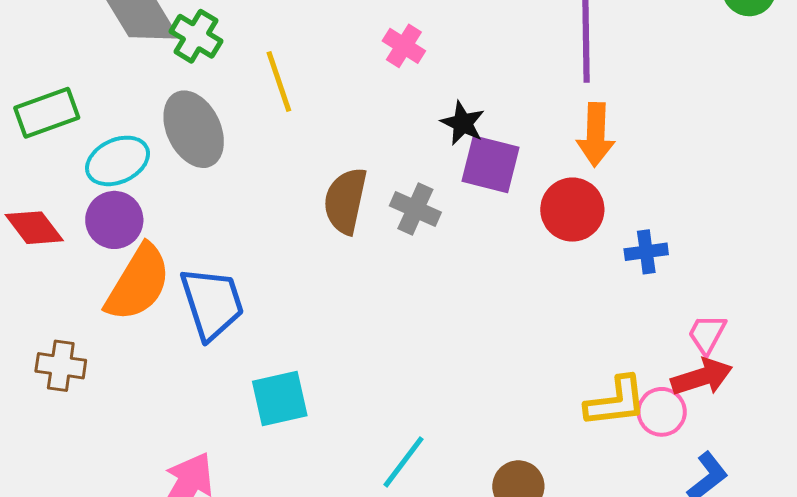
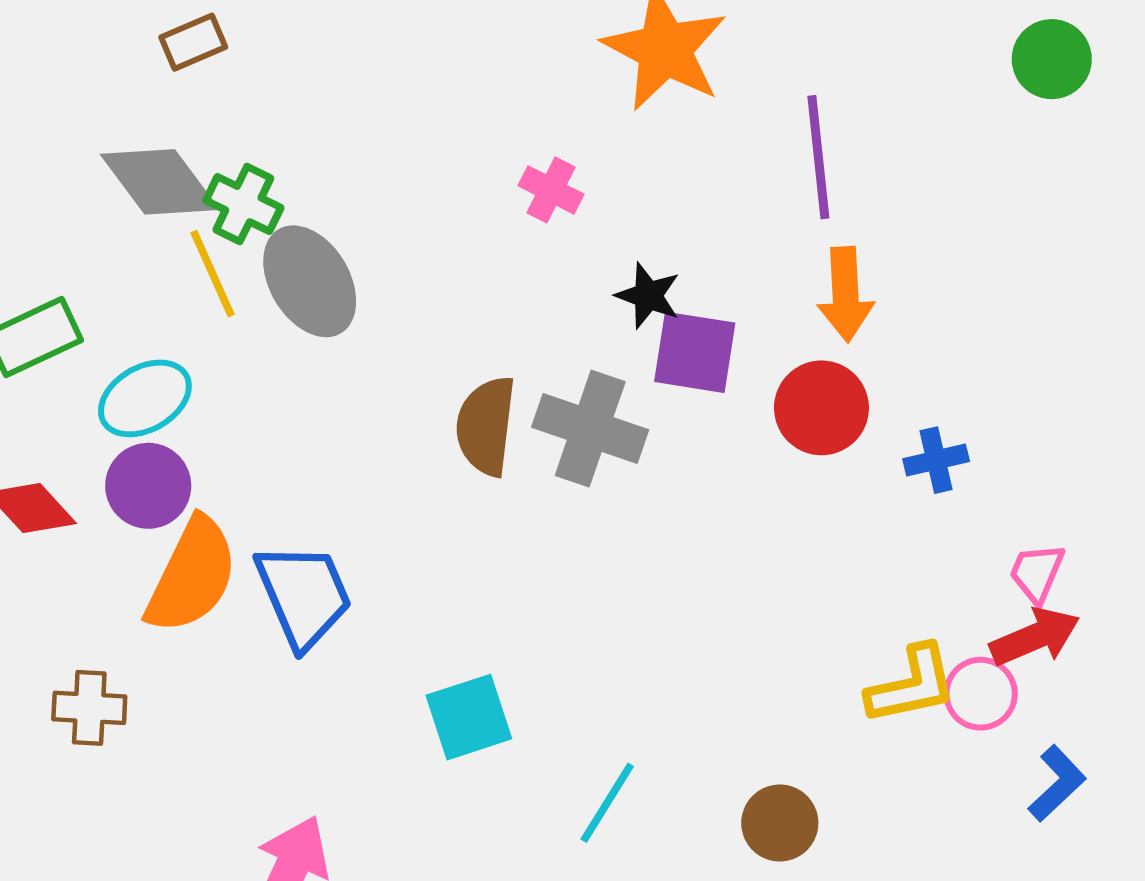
yellow line: (279, 82) -> (212, 274), moved
gray ellipse: (194, 129) -> (310, 281), moved
gray cross: (415, 209) -> (590, 429), size x1.5
cyan square: (280, 399) -> (469, 717), moved

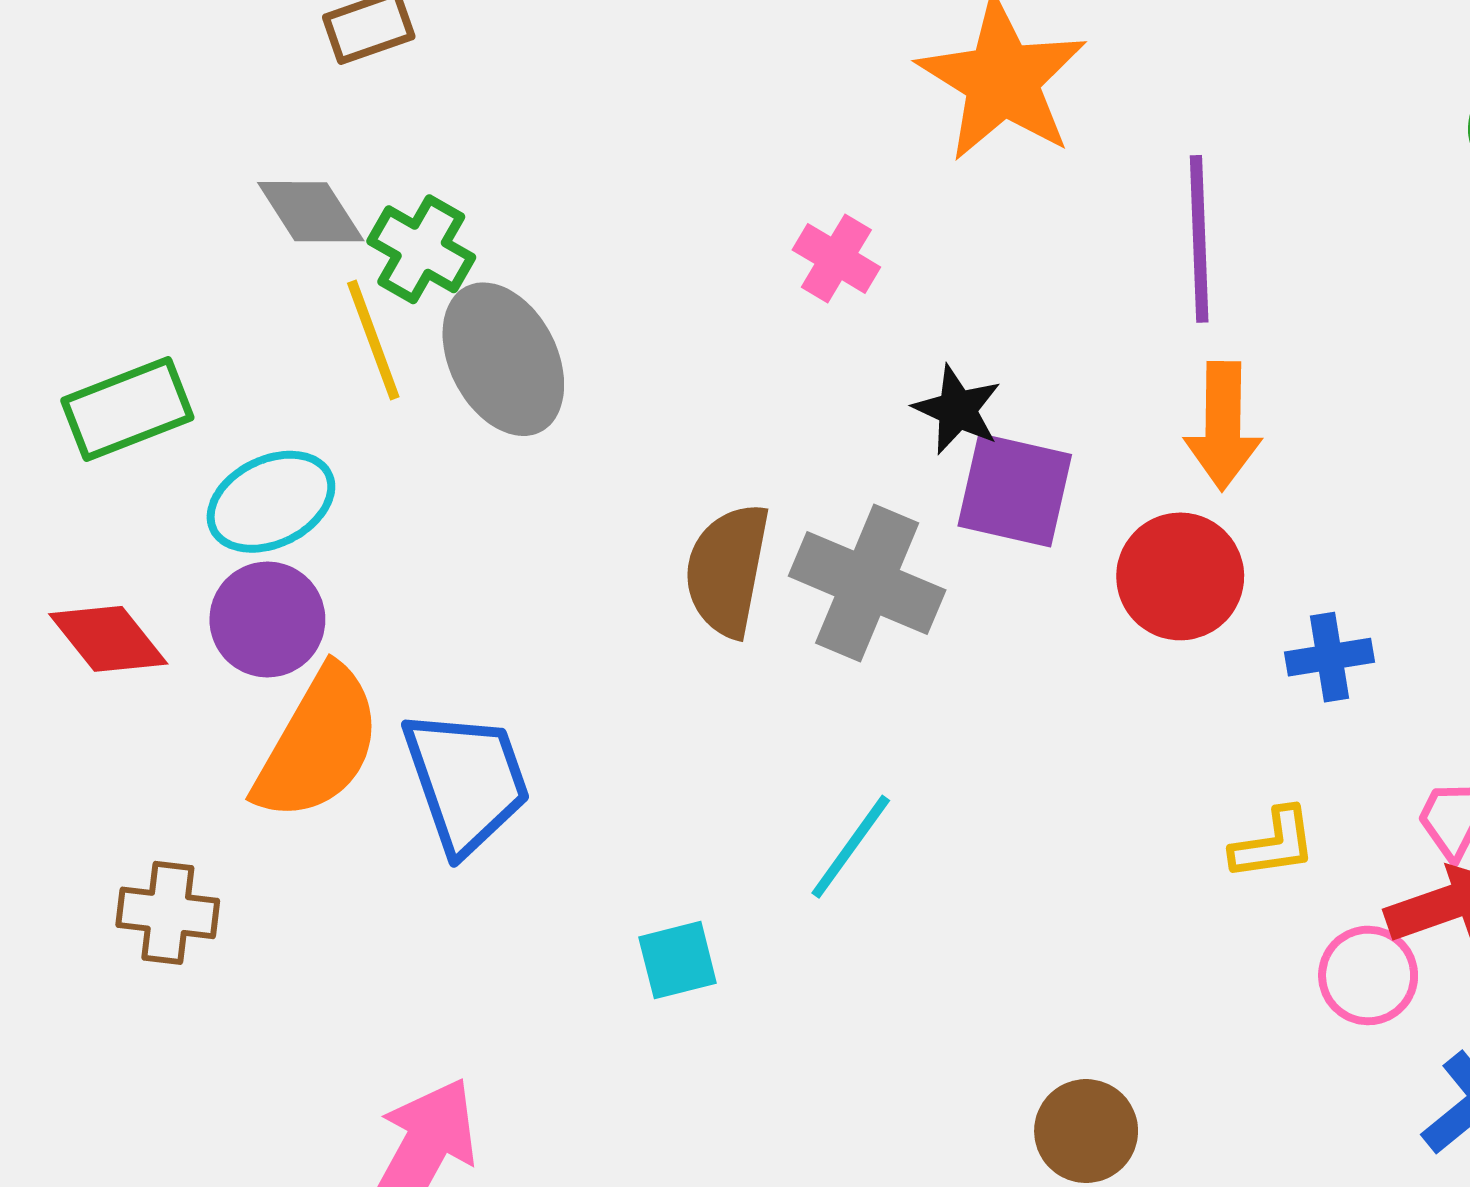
gray diamond: (160, 182) -> (311, 212), size x0.7
yellow L-shape: (912, 685) -> (1274, 844), moved, size x0.7
cyan square: (469, 717) -> (678, 960), size x0.7
cyan line: (607, 803) -> (851, 847), moved

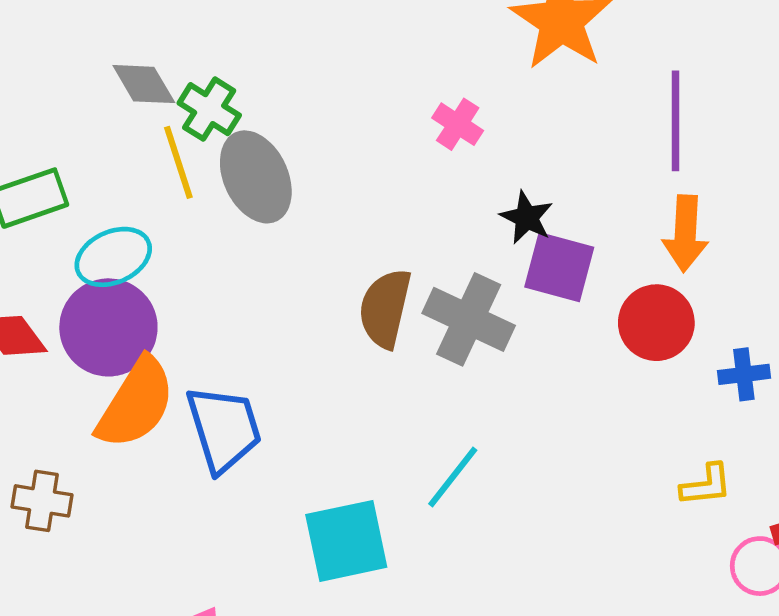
purple circle: (267, 620) -> (108, 327), size x1.4
cyan square: (678, 960) -> (346, 541), size x1.8

